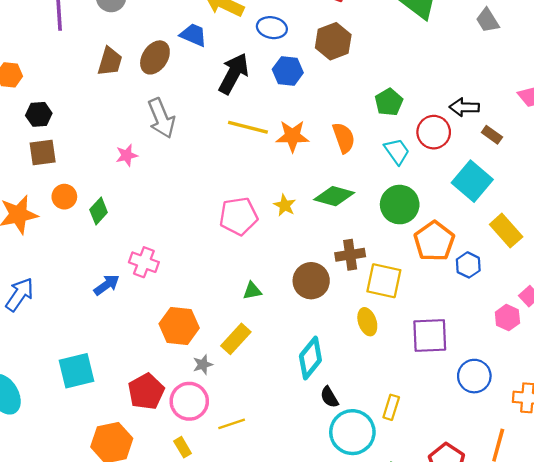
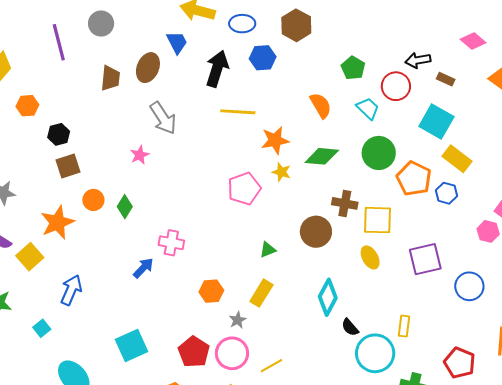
blue trapezoid: (193, 35) -> (177, 42), turned 50
orange star: (292, 136) -> (275, 140), moved
yellow rectangle: (506, 231) -> (457, 159), moved
brown cross: (350, 255) -> (345, 203), turned 30
orange hexagon: (179, 326) -> (211, 291), size x0.7

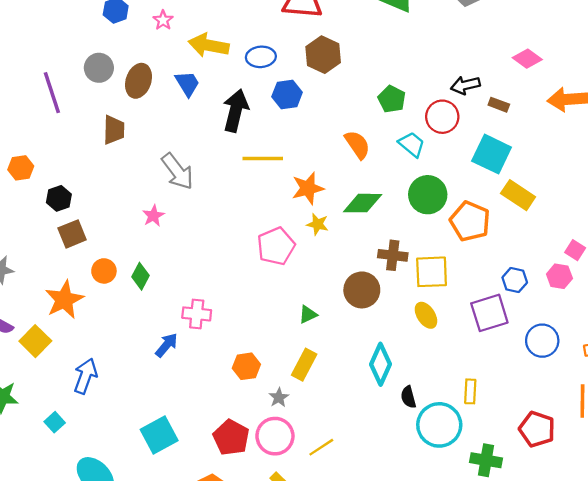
brown ellipse: (148, 68) -> (139, 81), moved
blue hexagon: (446, 193) -> (515, 280), moved
black semicircle: (350, 327) -> (408, 397), turned 30

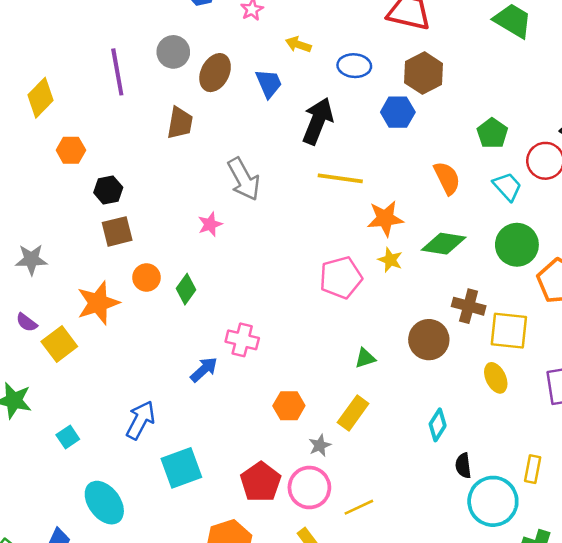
yellow arrow: (209, 45) -> (298, 44), size x0.6
blue hexagon: (287, 94) -> (398, 112), moved
cyan diamond: (380, 364) -> (438, 425), size x0.7
blue arrow: (85, 376) -> (140, 420), moved

